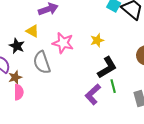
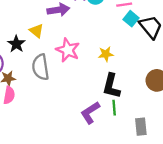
black L-shape: (107, 68) -> (111, 86), turned 125

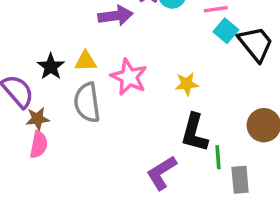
yellow triangle: (36, 31) -> (86, 61), moved, turned -42
green line: (114, 108) -> (218, 157), moved
gray rectangle: (141, 127) -> (240, 180), moved

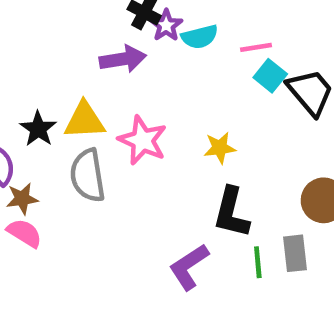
yellow triangle: (86, 61) -> (84, 121), size x1.4
pink semicircle: (39, 145) -> (24, 233), turned -68
green line: (218, 157) -> (258, 262), moved
gray rectangle: (240, 180) -> (295, 253), moved

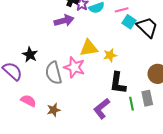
yellow triangle: (84, 121) -> (89, 48), moved
pink star: (143, 140) -> (74, 67), moved
brown star: (22, 199) -> (54, 110), moved

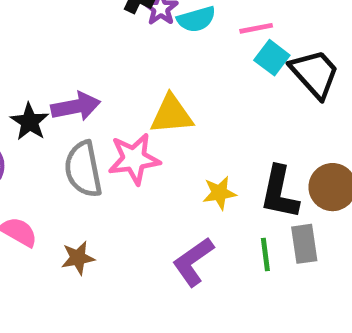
purple arrow: (64, 21) -> (76, 106), moved
yellow star: (110, 55) -> (219, 193), moved
pink star: (74, 67) -> (134, 159), turned -30
black L-shape: (118, 83) -> (280, 193), moved

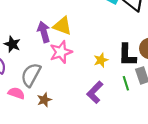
purple arrow: (76, 106) -> (44, 32), moved, turned -84
yellow triangle: (172, 114) -> (62, 26), moved, turned 36
gray semicircle: (83, 169) -> (31, 75), moved, turned 50

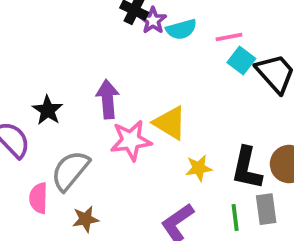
yellow triangle: (62, 26) -> (170, 123), moved
pink semicircle: (16, 93) -> (38, 198), turned -119

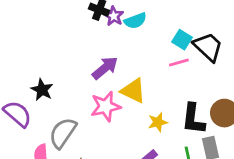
pink line: (229, 37) -> (179, 63), moved
purple arrow: (108, 99) -> (105, 68), moved, turned 60

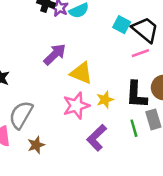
pink line: (179, 63) -> (140, 53), moved
pink star: (106, 106) -> (76, 106), moved

